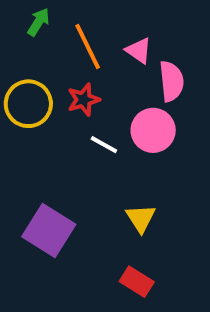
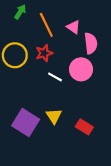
yellow triangle: (141, 218) -> (54, 116), moved
red rectangle: (137, 282) -> (84, 127), moved

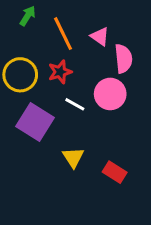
purple square: (26, 123) -> (35, 122), moved

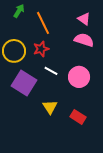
pink triangle: (100, 36) -> (84, 19), moved
pink semicircle: (123, 59) -> (84, 40), turned -66
pink circle: (110, 94) -> (79, 77), moved

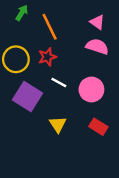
red rectangle: (78, 117) -> (98, 127), moved

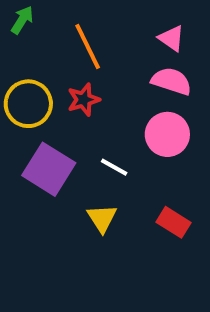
green arrow: (22, 13) -> (22, 20), moved
white line: (59, 83) -> (114, 167), moved
pink circle: (91, 89) -> (167, 134), moved

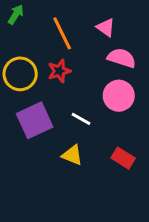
pink triangle: (171, 38) -> (106, 28), moved
purple square: (49, 169) -> (35, 120), turned 33
yellow triangle: (102, 218) -> (72, 155), turned -35

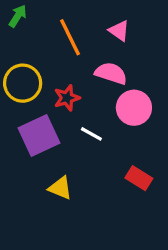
pink semicircle: (122, 58) -> (111, 73), moved
red star: (59, 71) -> (67, 98), moved
yellow triangle: (72, 155) -> (60, 188), moved

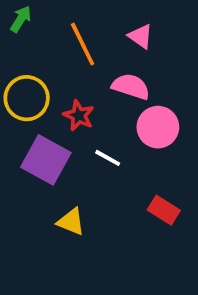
red star: (67, 98) -> (79, 116), turned -30
purple square: (39, 136) -> (46, 160), turned -36

